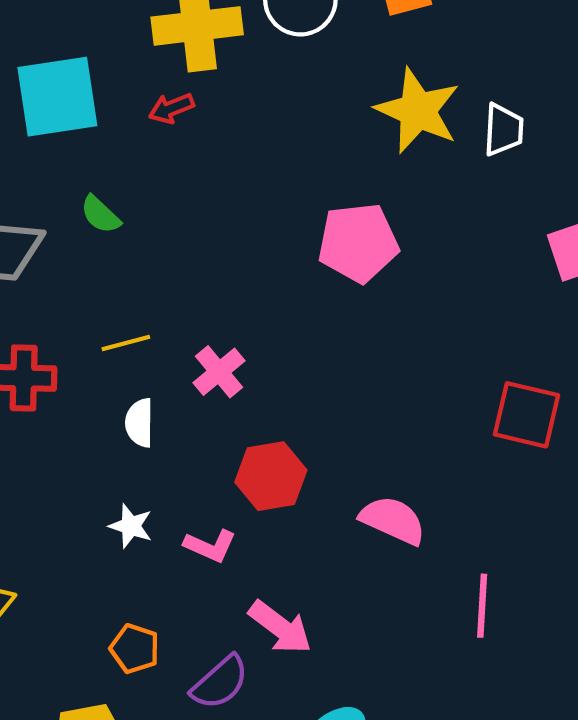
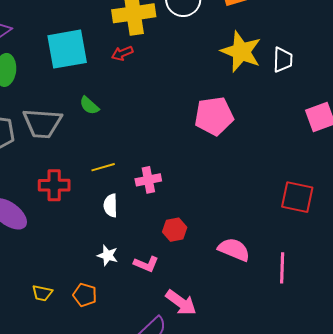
pink cross: (219, 372) -> (148, 180), turned 30
red hexagon: (271, 476) -> (175, 230), size x0.7
pink line: (482, 606) -> (282, 268), moved
orange pentagon: (135, 649) -> (85, 295), moved

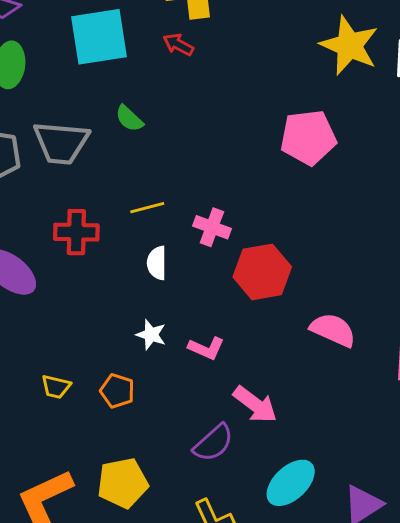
red arrow: (122, 53) -> (178, 44), turned 50
pink cross: (148, 180) -> (212, 227), turned 30
red hexagon: (175, 230) -> (262, 272), moved, size x1.6

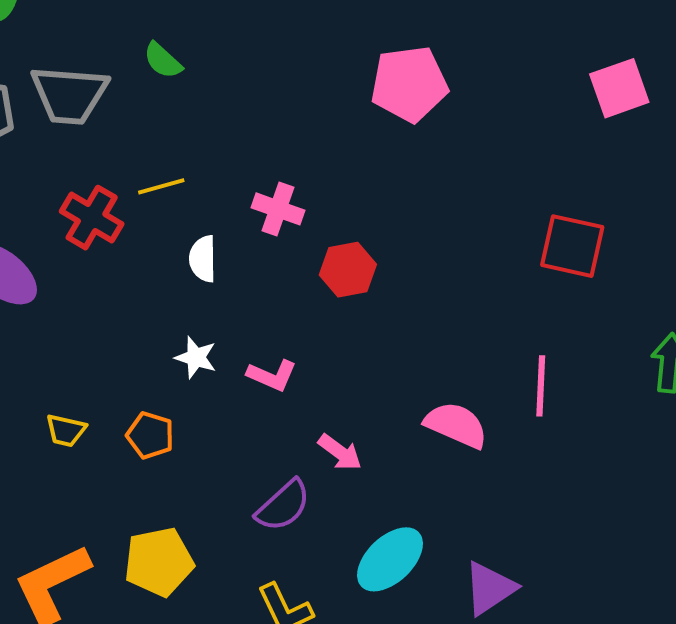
yellow line: (147, 208) -> (161, 186), moved
red cross: (76, 232) -> (92, 218), turned 30
red hexagon: (262, 272) -> (348, 270), size x0.7
pink semicircle: (333, 330) -> (456, 425), moved
pink arrow: (255, 405) -> (340, 452), size x0.7

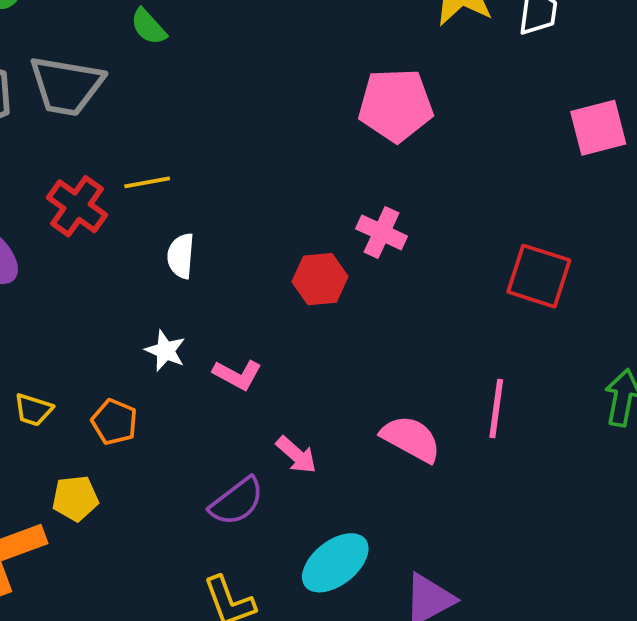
green semicircle: (163, 61) -> (149, 27), moved
pink cross: (278, 209) -> (382, 232), moved
yellow pentagon: (159, 562) -> (75, 498), moved, size x0.7

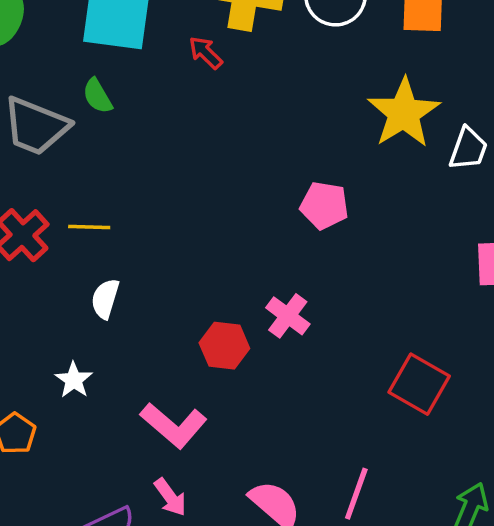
green semicircle: (149, 27) -> (97, 96), moved
pink pentagon: (396, 105) -> (324, 205), size x0.7
pink L-shape: (237, 375) -> (174, 425), moved, size x1.5

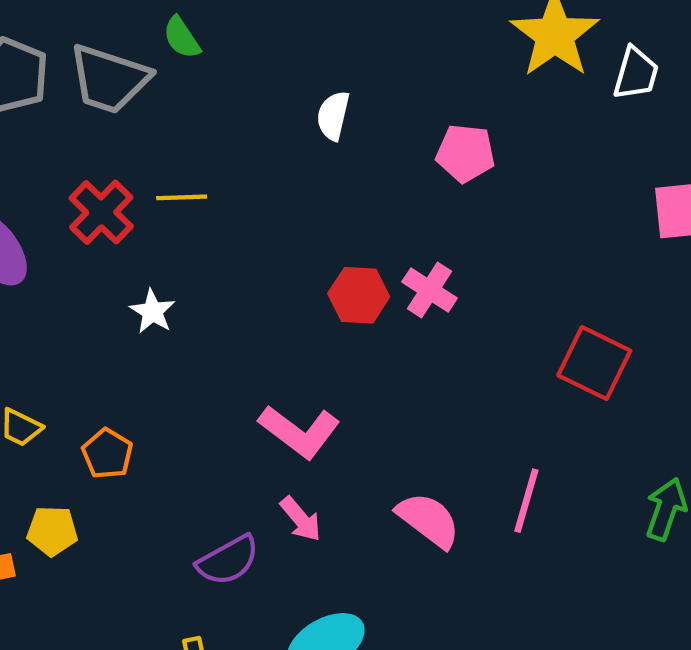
white semicircle: (105, 299) -> (333, 116), moved
red hexagon: (224, 346) -> (359, 295), moved
white star: (74, 380) -> (152, 312), moved

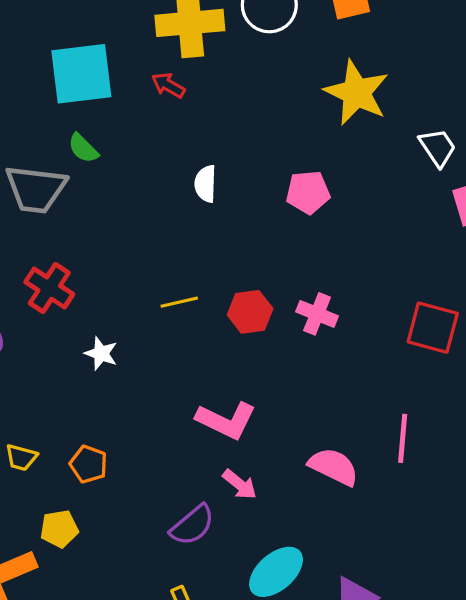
white trapezoid: (636, 73) -> (438, 148), moved, turned -39
yellow line: (182, 197) -> (179, 302), moved
pink cross: (430, 290) -> (317, 314), moved

